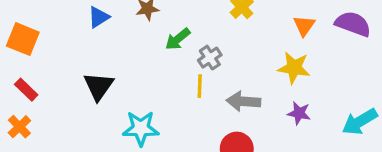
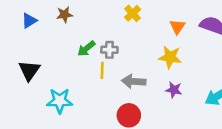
green arrow: (178, 39) -> (86, 49), moved
gray cross: (210, 58) -> (109, 50), turned 35

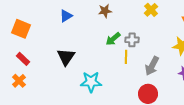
brown star: (64, 15) -> (105, 11), moved
gray arrow: (134, 81) -> (152, 66), turned -66

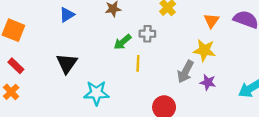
gray cross: (132, 40) -> (147, 34), moved
gray arrow: (152, 66) -> (185, 72), moved

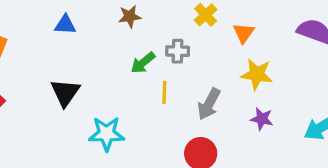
blue triangle: (67, 15) -> (65, 25), turned 35
orange triangle: (211, 21) -> (244, 33), moved
gray arrow: (185, 72) -> (209, 104), moved

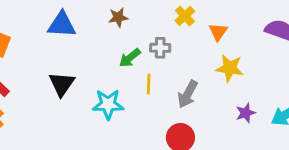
blue triangle: (65, 25) -> (62, 25), size x1.5
purple star: (262, 119) -> (246, 113), moved, turned -30
cyan star: (107, 134) -> (108, 104), moved

